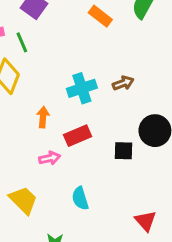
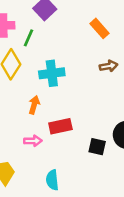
green line: (22, 42) -> (28, 38), turned 36
brown arrow: (123, 83) -> (109, 66), moved
cyan cross: (82, 88) -> (52, 73), moved

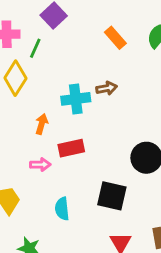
brown arrow: (109, 66) -> (107, 88), moved
cyan cross: (52, 73) -> (76, 99), moved
black square: (97, 147) -> (112, 196), moved, size x1.5

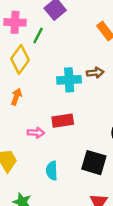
orange arrow: (42, 124) -> (16, 97), moved

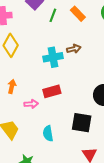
green line: (38, 36) -> (53, 15), moved
orange arrow: (16, 97) -> (12, 86), moved

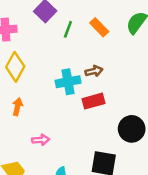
orange arrow: (12, 86) -> (17, 107), moved
red rectangle: (52, 91) -> (93, 101), moved

